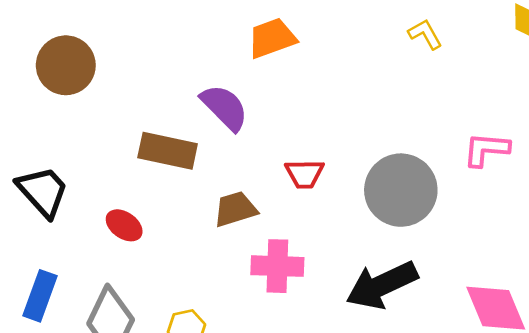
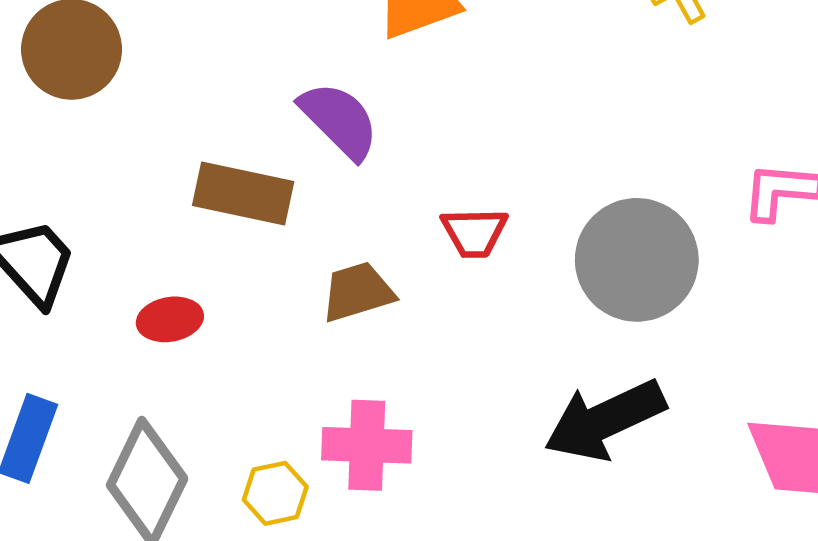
red ellipse: (124, 225) -> (170, 319), turned -45
pink cross: (277, 266) -> (367, 445), moved

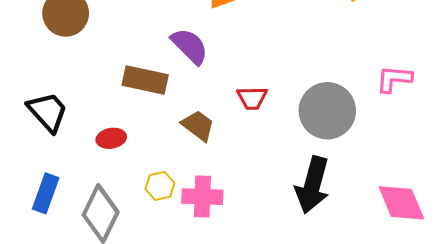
brown trapezoid: (358, 292) -> (198, 126), turned 54
black arrow: (605, 420) -> (312, 185), turned -50
yellow hexagon: (275, 493) -> (160, 186), moved

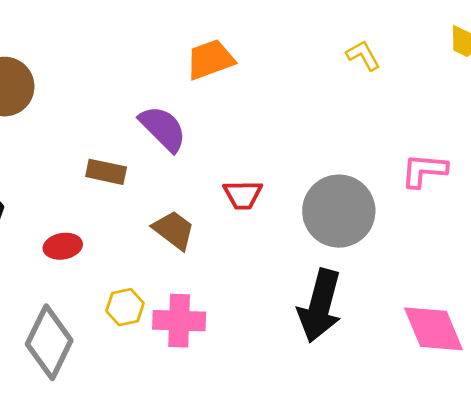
brown rectangle: (145, 80) -> (106, 172), size x0.7

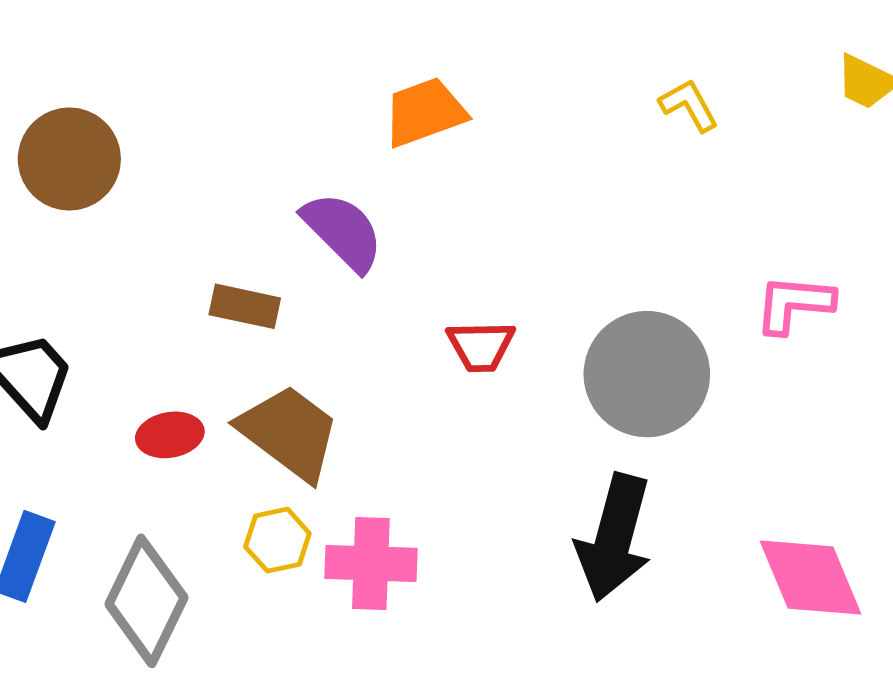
brown trapezoid: (174, 230) -> (289, 433), moved, size x1.4

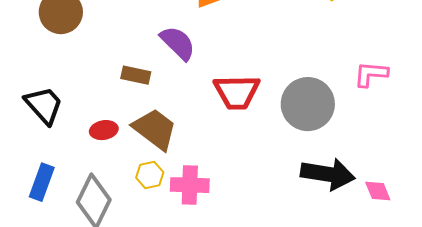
red trapezoid: (481, 346) -> (237, 92), size x1.6
black arrow: (614, 538) -> (328, 174), moved, turned -96
pink diamond: (810, 578) -> (378, 191), size x0.6

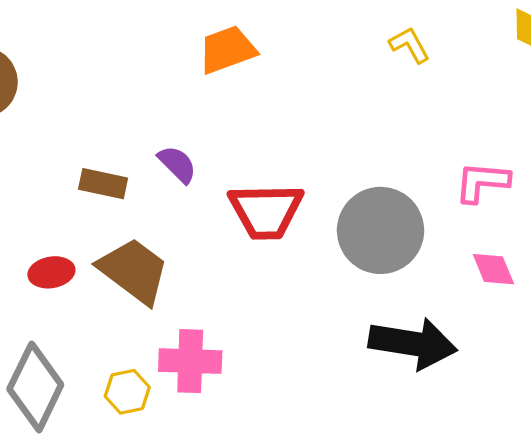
purple semicircle: (178, 43) -> (177, 164), moved, size x0.7
yellow hexagon: (150, 175) -> (127, 392), moved
pink diamond: (378, 191) -> (493, 269), moved

